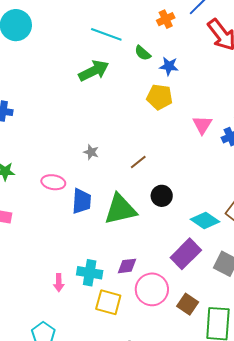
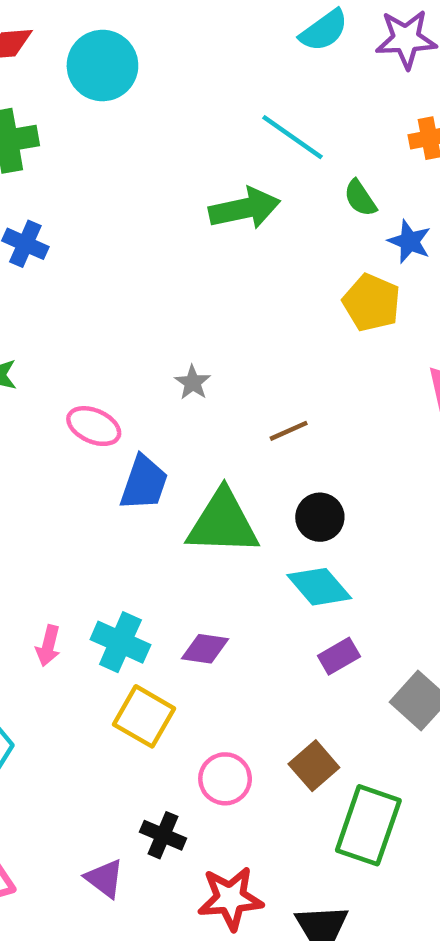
cyan diamond: (205, 220) -> (319, 587), moved
purple rectangle: (186, 254) -> (339, 656), size x0.6
pink circle: (152, 289) -> (225, 779), moved, size x0.7

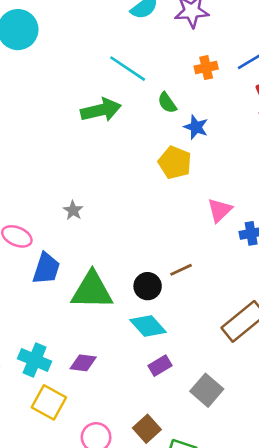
brown line: (289, 431) -> (181, 270), moved

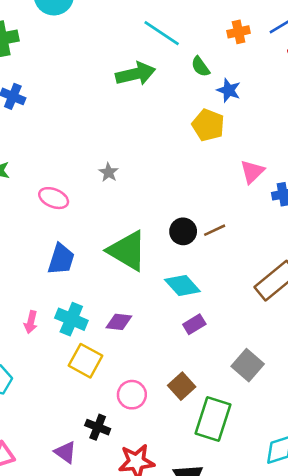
blue trapezoid: (46, 268) -> (61, 259), moved
black circle: (148, 286) -> (183, 231), moved
green triangle: (92, 290) -> (127, 251), turned 30
gray square: (207, 390) -> (248, 365), moved

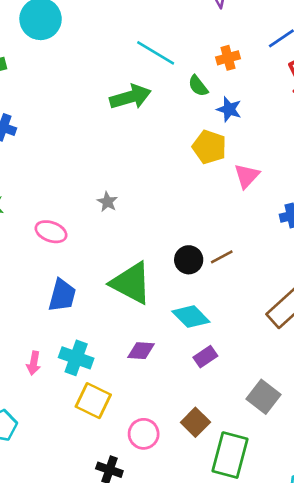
orange cross: (239, 32) -> (228, 58), moved
pink triangle: (252, 172) -> (247, 176), moved
purple diamond: (119, 322) -> (141, 351), moved

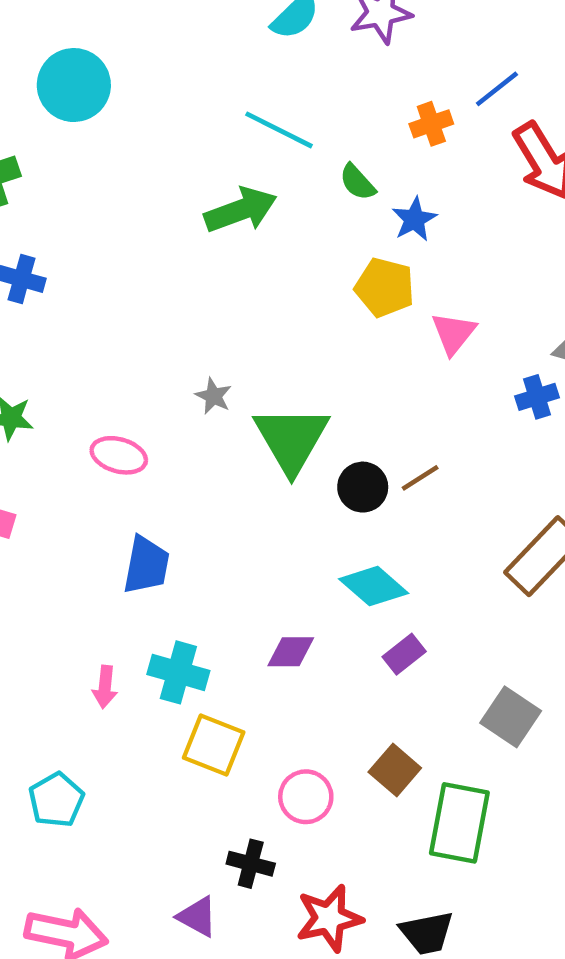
orange cross: (228, 58) -> (431, 124), moved
blue star: (229, 109) -> (414, 219), turned 30
green triangle: (131, 283) -> (291, 439), moved, turned 36

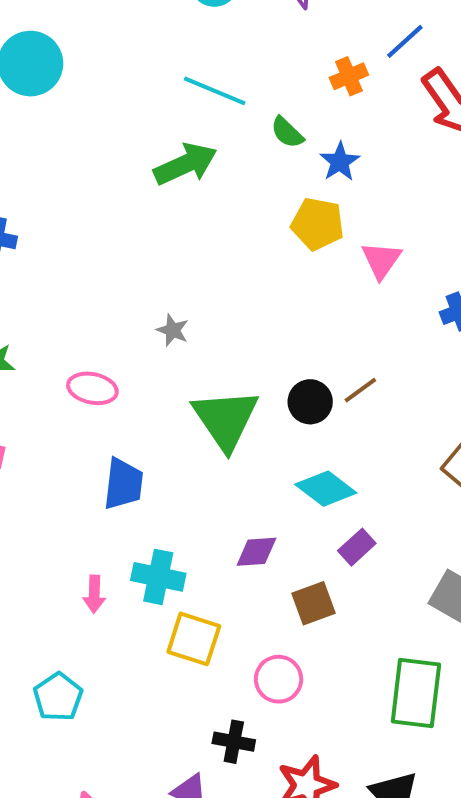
green triangle: (291, 439) -> (226, 419), moved
brown square: (395, 770) -> (314, 603), moved, turned 33

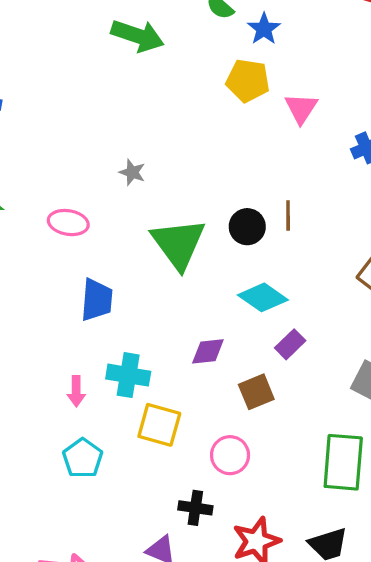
green arrow: (185, 164) -> (137, 36), turned 45
brown line: (360, 390) -> (288, 216), turned -52
cyan pentagon: (58, 697) -> (83, 458), moved

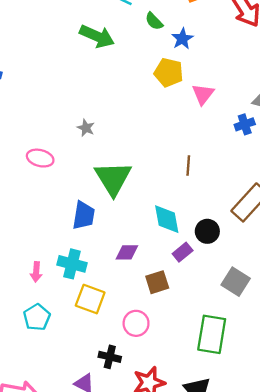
black circle: (247, 227) -> (207, 231), moved
cyan diamond: (263, 297) -> (167, 219), turned 40
blue trapezoid: (97, 300) -> (84, 215), moved

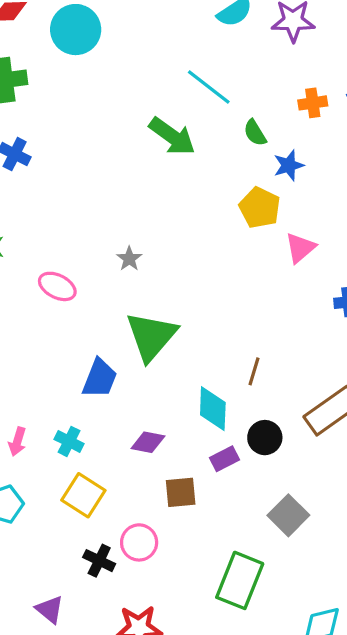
brown line: (188, 166) -> (254, 371), moved
cyan cross: (72, 264) -> (69, 441), size x0.7
black cross: (110, 357) -> (99, 561), moved

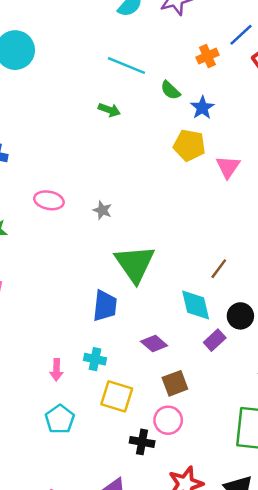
green arrow: (172, 136) -> (109, 110), size x0.6
pink ellipse: (57, 286) -> (49, 200), moved
brown line: (254, 371) -> (219, 269), turned 35
purple diamond: (148, 442) -> (154, 343), turned 45
brown square: (181, 492) -> (175, 383), moved

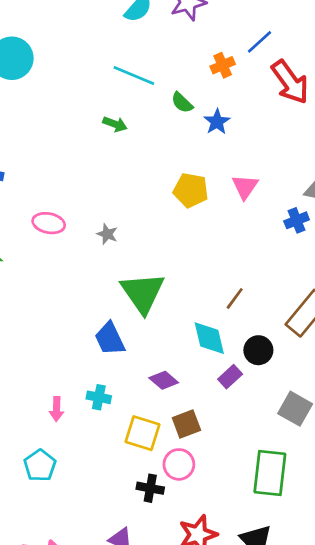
yellow pentagon: (189, 145) -> (191, 190), moved
blue trapezoid: (105, 306) -> (110, 339), turned 148
yellow square: (117, 396) -> (143, 433), moved
cyan pentagon: (60, 419) -> (40, 465), moved

